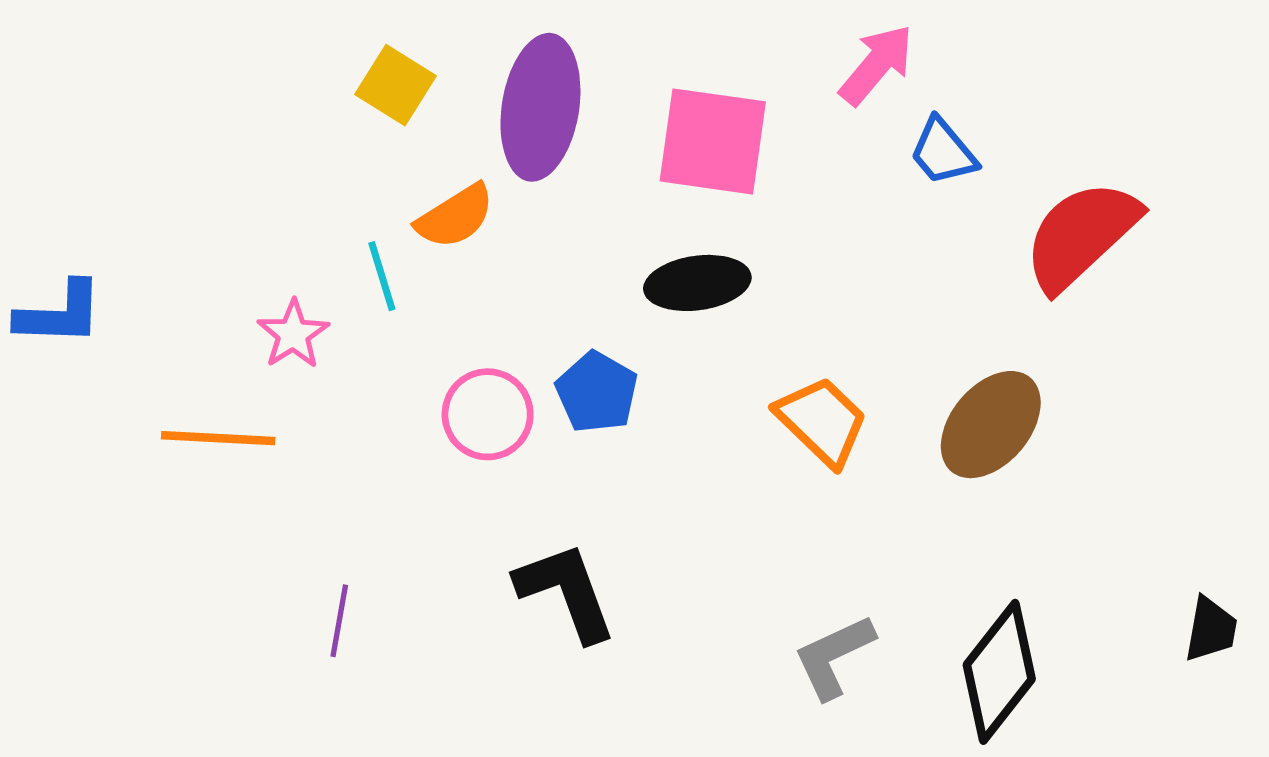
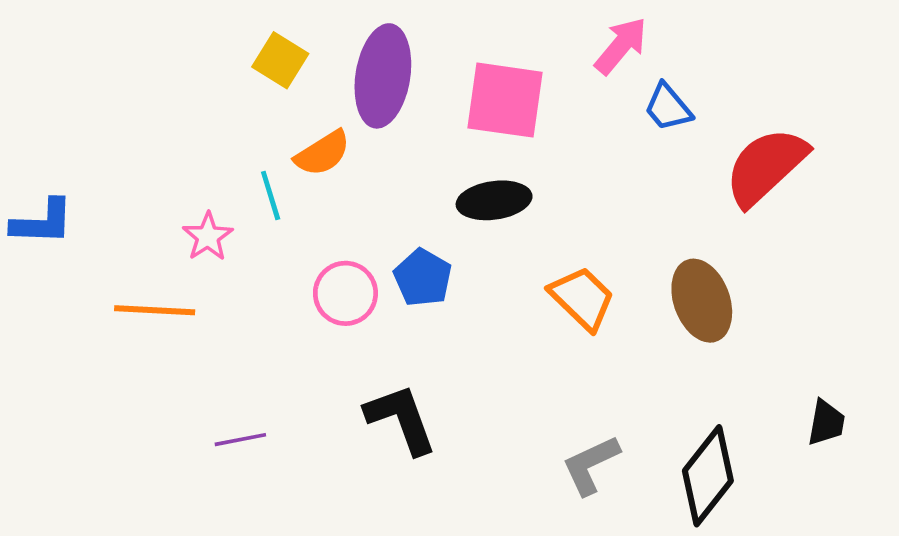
brown ellipse: (991, 425) -> (702, 301), turned -60
purple line: (339, 621) -> (240, 440), turned 69
black trapezoid: (1211, 629) -> (826, 423), moved

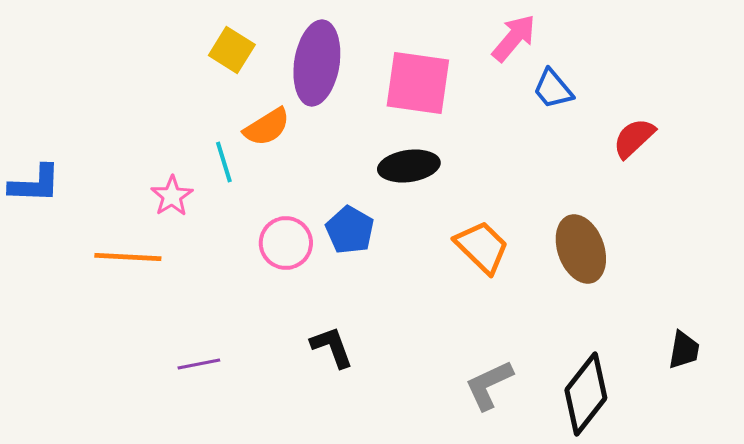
red semicircle: (766, 167) -> (634, 138), size x0.6
black L-shape: (401, 419) -> (332, 347), size x0.7

